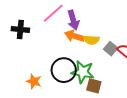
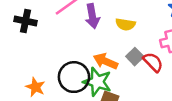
orange arrow: (74, 36) -> (106, 61), moved
yellow semicircle: (91, 40) -> (125, 24), moved

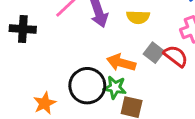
green star: (97, 82) -> (115, 87), size x0.7
orange star: (35, 87) -> (45, 103), turned 30

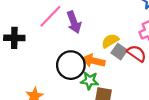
yellow semicircle: (138, 17) -> (110, 41), moved, turned 150
black circle: (87, 86) -> (71, 65), moved

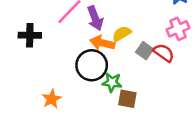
yellow semicircle: (110, 41) -> (122, 34), moved
orange arrow: (94, 61) -> (102, 43), moved

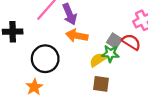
yellow semicircle: (122, 34) -> (98, 60), moved
black circle: (92, 65) -> (45, 59), moved
green star: (112, 82) -> (110, 54), moved

